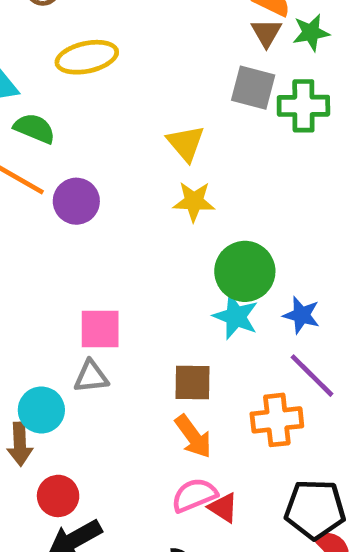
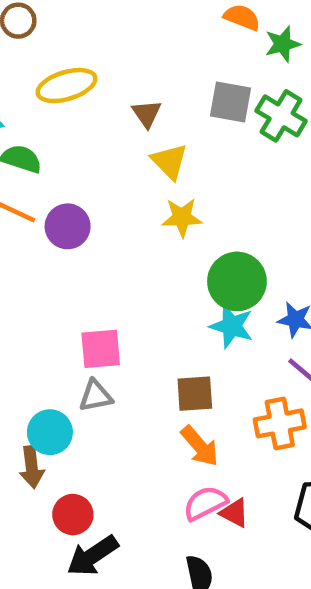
brown triangle: (266, 33) -> (147, 114), moved
green cross: (303, 106) -> (281, 116), turned 36

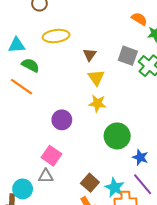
purple circle: (68, 226) -> (62, 120), moved
cyan star: (232, 326) -> (115, 188), moved
pink square: (101, 349) -> (51, 156), turned 30
brown square: (195, 394) -> (90, 183), turned 36

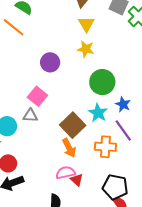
brown square: (90, 183) -> (73, 125), size x1.4
cyan star: (115, 188) -> (98, 113), moved

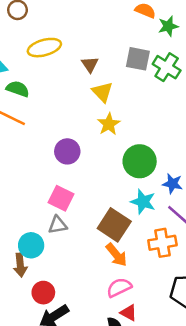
yellow star: (86, 49) -> (109, 124), turned -30
red triangle: (77, 180) -> (129, 313), moved

